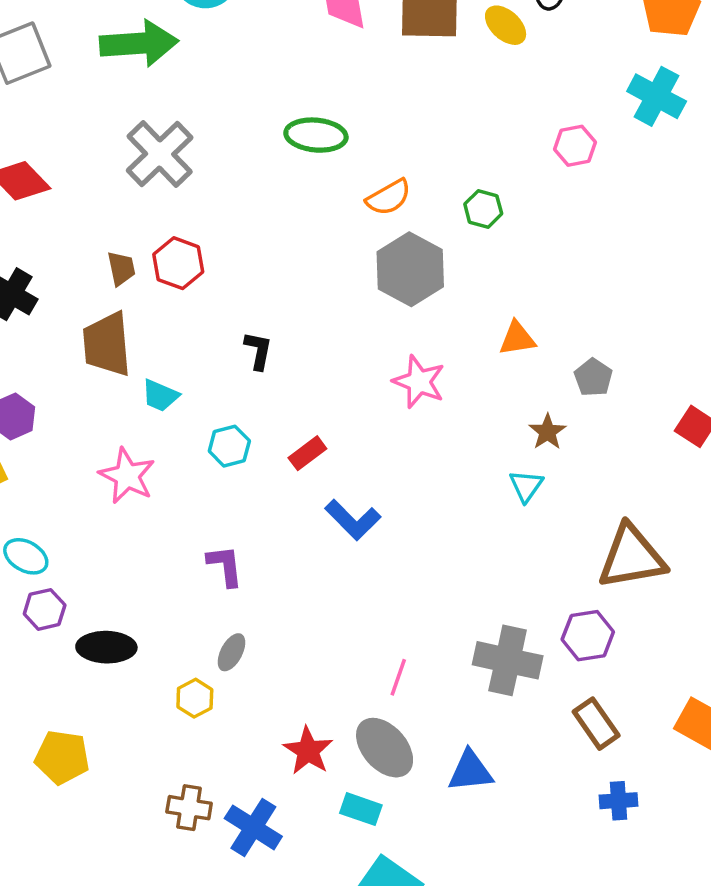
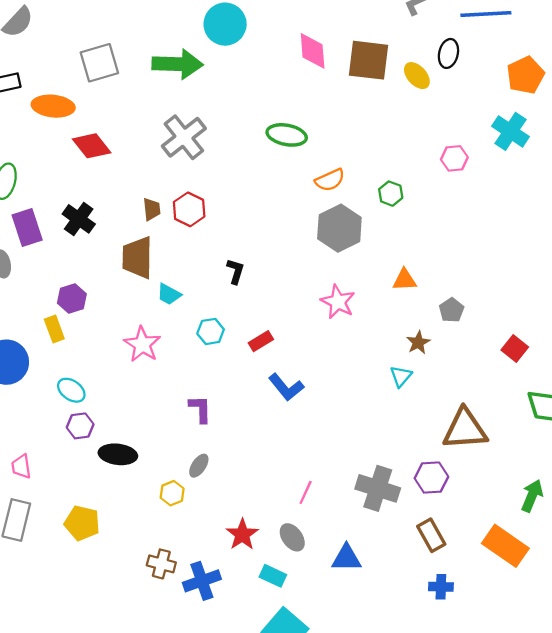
gray ellipse: (385, 748) -> (292, 537), size x0.7
blue cross: (253, 827) -> (202, 581), turned 33

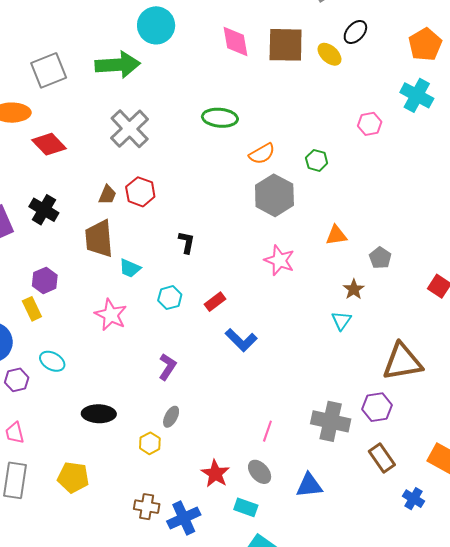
black ellipse: (448, 53) -> (355, 32), turned 35
brown trapezoid: (152, 209) -> (107, 195), turned 35
purple L-shape: (200, 409) -> (167, 367), turned 40
purple hexagon: (80, 426) -> (17, 380), moved
blue cross: (441, 587) -> (413, 499), moved, turned 35

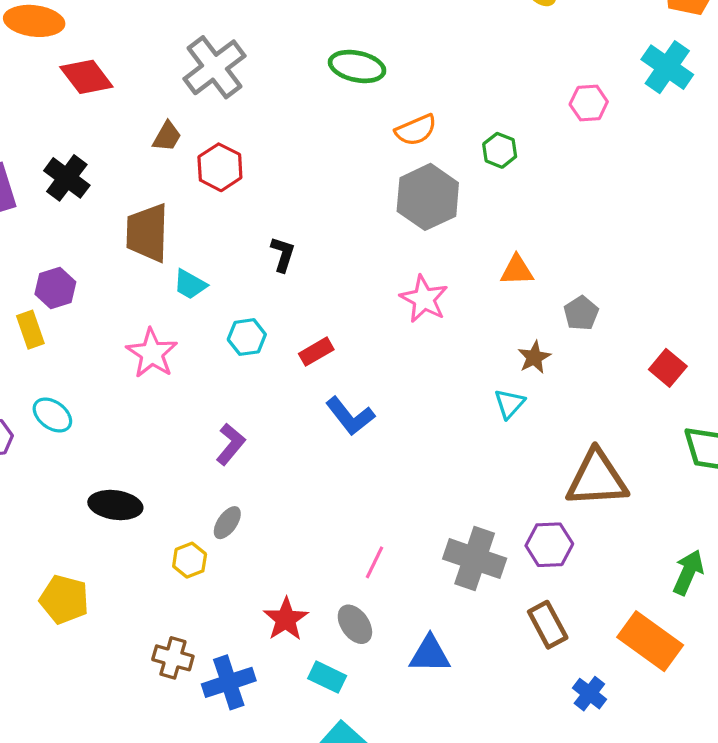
brown trapezoid: (107, 195) -> (167, 136), moved

